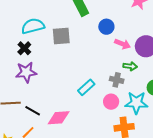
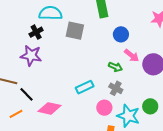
green arrow: (130, 66) -> (115, 67), moved

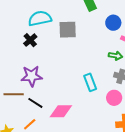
purple star: (31, 56) -> (32, 76), moved
cyan rectangle: (85, 87) -> (90, 82), turned -72

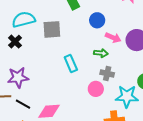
cyan rectangle: (90, 82) -> (71, 64), moved
pink circle: (114, 98) -> (96, 89), moved

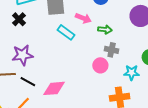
pink arrow: (113, 38) -> (83, 18), moved
cyan rectangle: (71, 64) -> (66, 32), moved, turned -30
cyan star: (127, 96) -> (132, 73), size x0.7

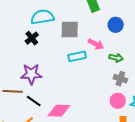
cyan rectangle: (66, 32) -> (77, 56), turned -54
pink circle: (100, 65) -> (118, 101), moved

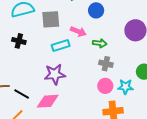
black cross: (32, 38) -> (19, 41), moved, turned -32
purple star: (31, 74) -> (55, 74), moved

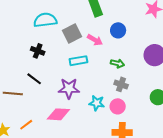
gray square: (51, 19) -> (72, 34), turned -30
pink arrow: (78, 31) -> (95, 40), moved
cyan star: (125, 87) -> (97, 103), moved
black line: (22, 94) -> (34, 79), moved

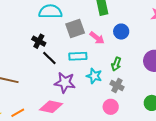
green arrow: (117, 63) -> (116, 64), turned 88
black line: (34, 79) -> (49, 58), moved
cyan star: (97, 103) -> (94, 76), moved

